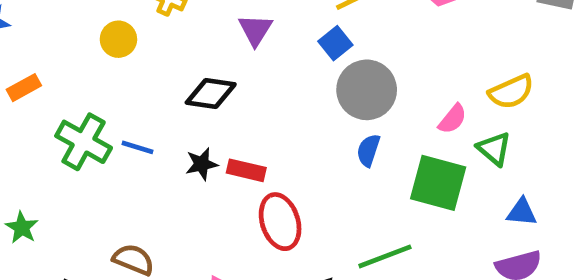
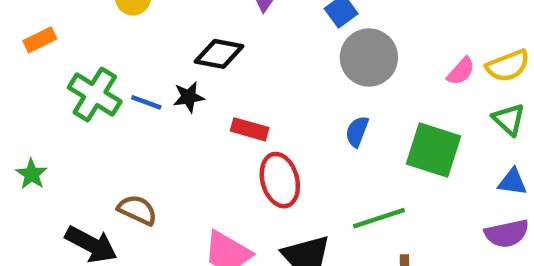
pink semicircle: (453, 119) -> (461, 71), moved
green triangle: (494, 149) -> (509, 119), moved
blue semicircle: (368, 150) -> (357, 131), moved
black star: (202, 164) -> (189, 97), moved

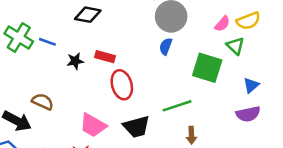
black star: (189, 97) -> (75, 61), moved
green triangle: (509, 119) -> (235, 46), moved
blue semicircle: (357, 131) -> (166, 46), moved
blue triangle: (512, 182) -> (251, 85), turned -49

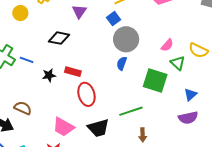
yellow semicircle: (248, 21) -> (198, 50), moved, turned 48

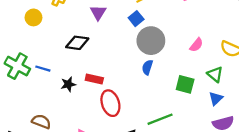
green triangle: (178, 63) -> (215, 74), moved
green square: (155, 81) -> (185, 84), size x0.7
blue triangle: (191, 95) -> (216, 99), moved

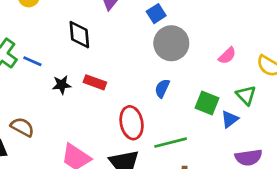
black diamond: (77, 43) -> (79, 35), turned 70
blue semicircle: (147, 67) -> (162, 88), moved
blue triangle: (216, 99) -> (230, 119), moved
red ellipse: (110, 103) -> (132, 123), moved

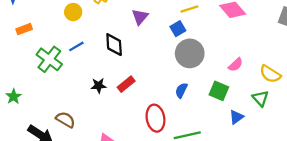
blue line: (32, 61) -> (76, 46), moved, turned -56
red rectangle: (95, 82) -> (126, 84), turned -60
green triangle: (246, 95) -> (260, 98), moved
green square: (207, 103) -> (219, 91), moved

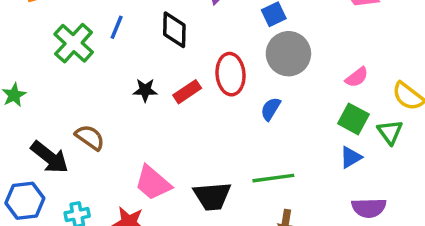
blue line: (76, 46) -> (117, 27), turned -42
green square: (219, 91) -> (353, 119), moved
red ellipse: (155, 118) -> (231, 74), moved

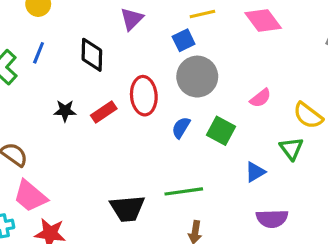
green square: (353, 119) -> (221, 131), moved
pink trapezoid: (153, 183) -> (30, 196), moved

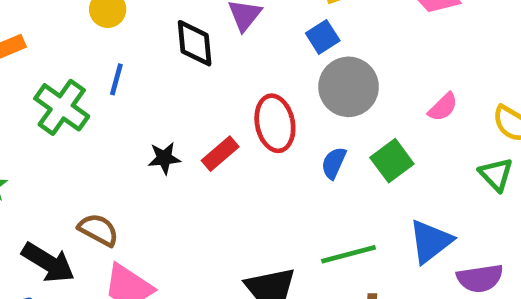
black diamond: (92, 55) -> (195, 43), moved
green square: (221, 131) -> (392, 161), turned 32
blue triangle: (255, 172) -> (430, 241), moved, size x1.5

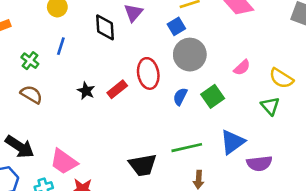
green cross: (62, 107) -> (30, 61), size x0.6
black star: (164, 158) -> (86, 91), turned 30
brown semicircle: (98, 230) -> (31, 94), moved

